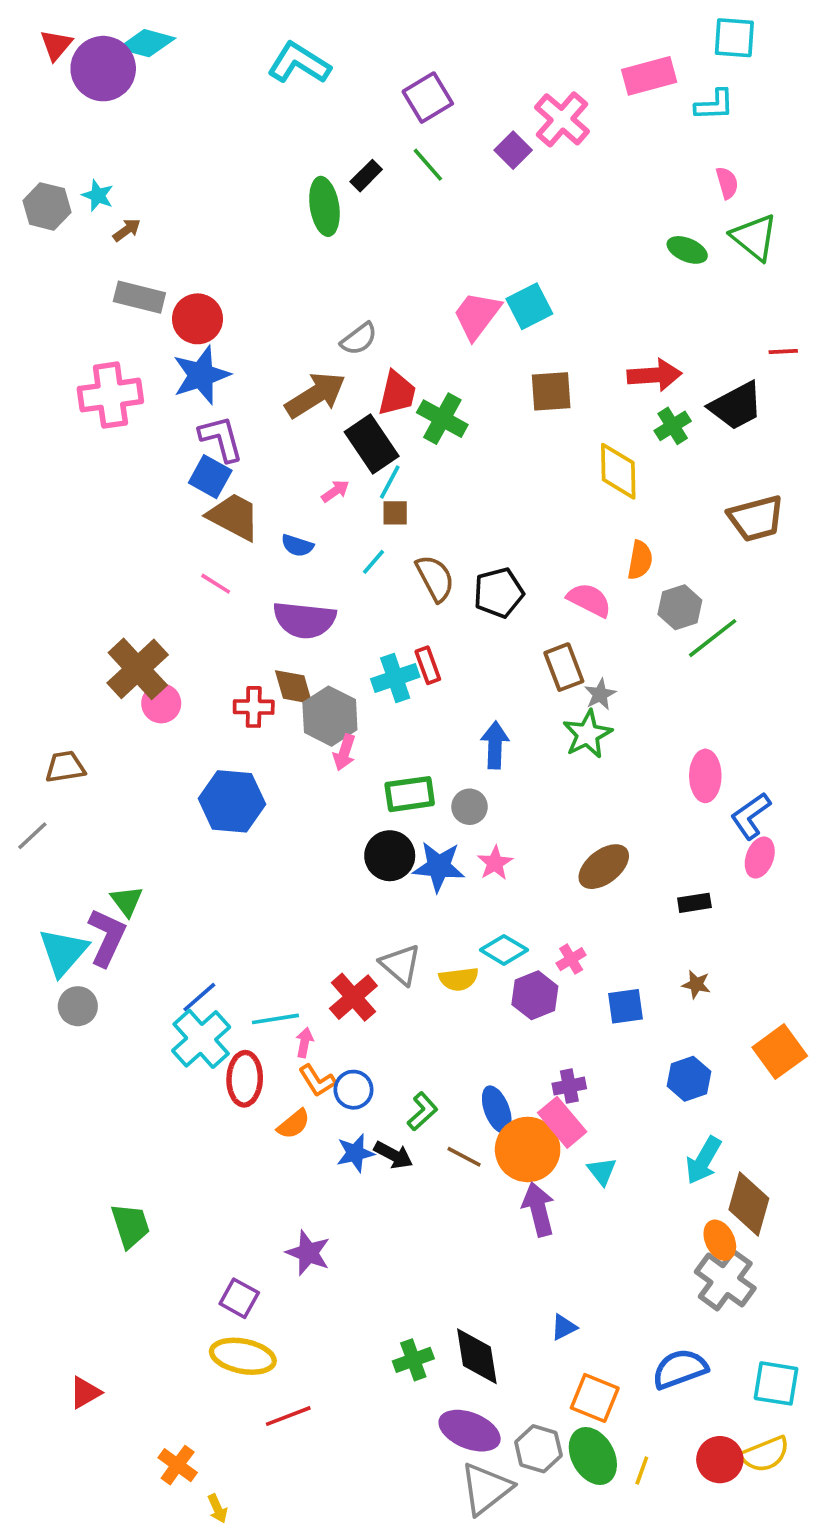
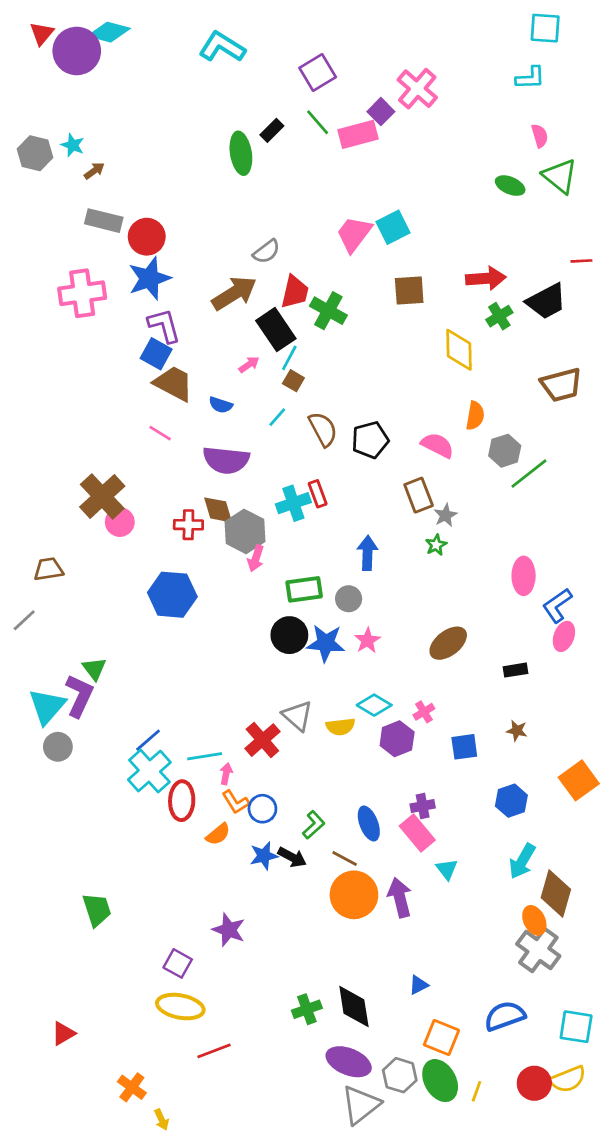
pink rectangle: (649, 76) -> (358, 134), moved
brown square: (395, 513) -> (293, 381), turned 30
green star: (587, 734) -> (436, 545), size x0.6
orange circle: (528, 1149) -> (354, 895), moved

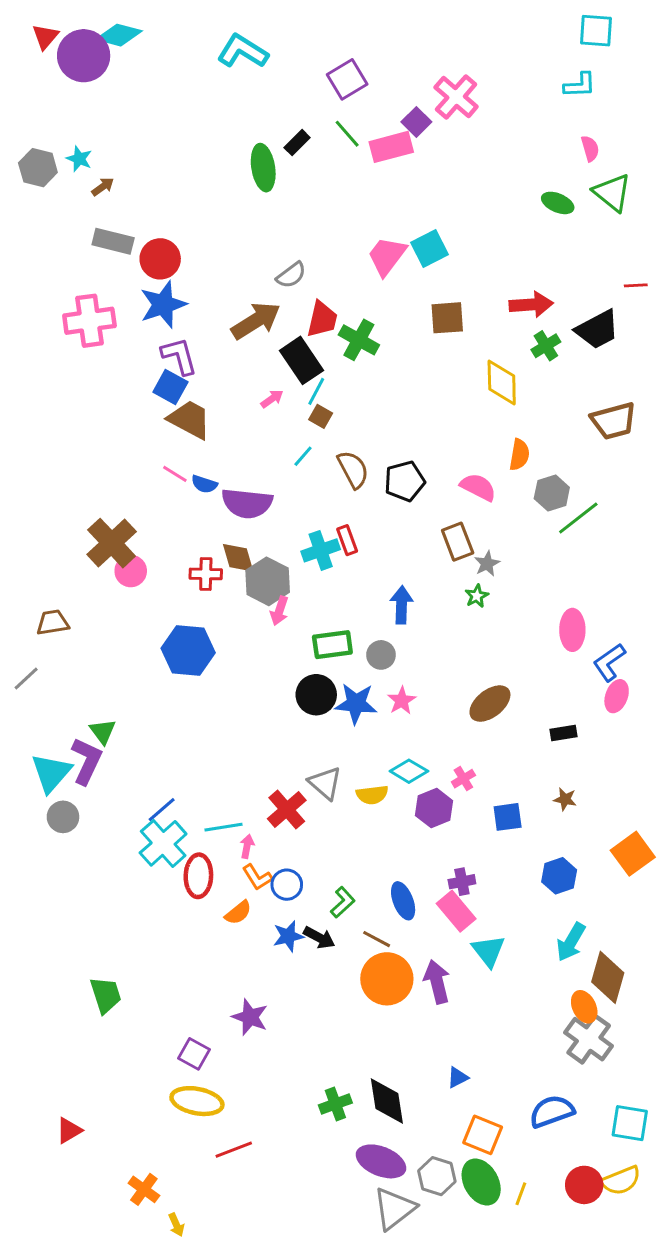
blue semicircle: (221, 405) -> (204, 484), moved
cyan triangle: (447, 869) -> (488, 951), size x1.4

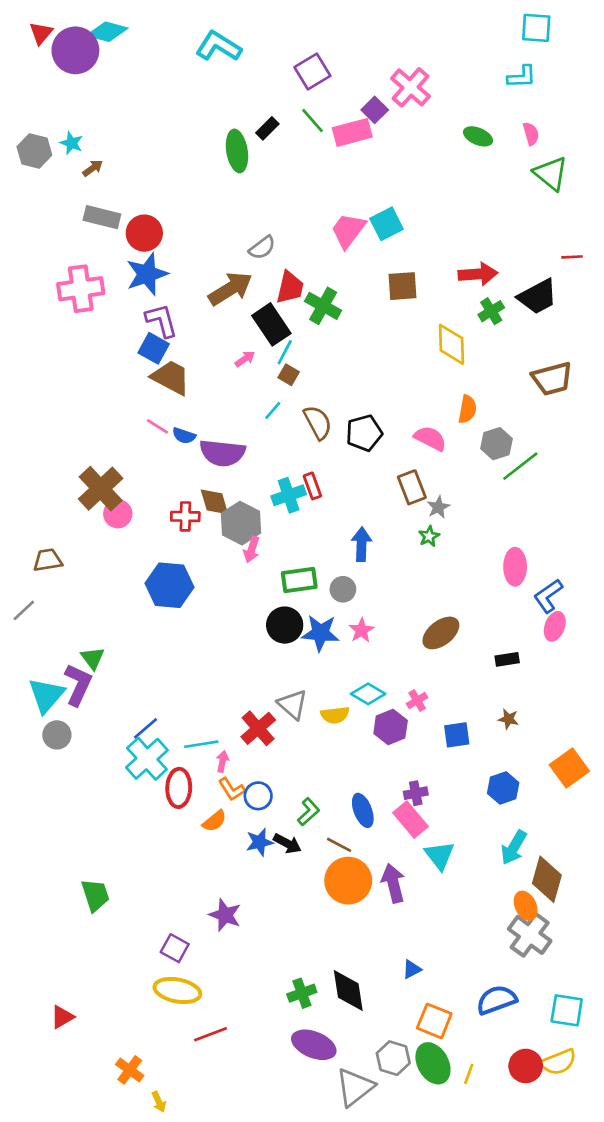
green ellipse: (558, 203) -> (478, 136), moved
purple ellipse: (381, 1161) -> (314, 1045), moved

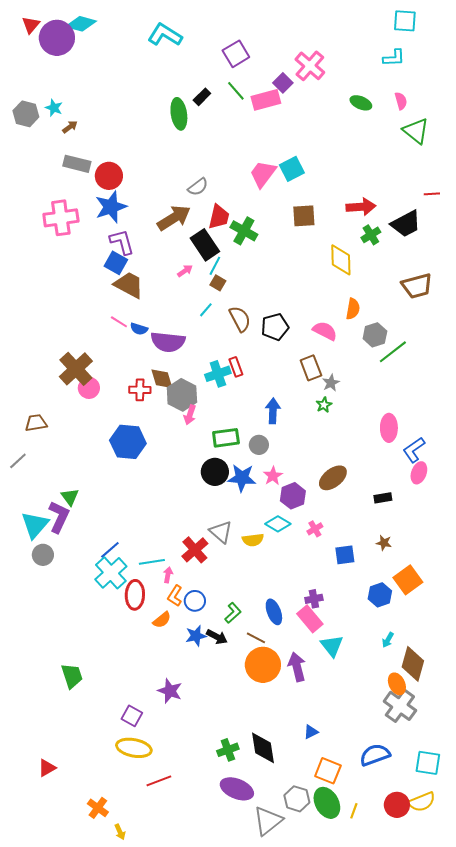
purple hexagon: (391, 727) -> (293, 496), moved
orange square: (569, 768) -> (408, 580), moved
orange L-shape: (232, 789) -> (175, 596), turned 65
cyan arrow: (514, 847) -> (388, 640), size x0.6

